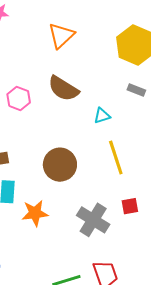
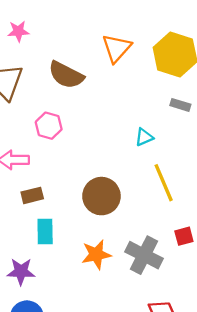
orange triangle: (61, 36) -> (117, 48), moved
brown semicircle: (63, 89) -> (66, 75), moved
orange star: (35, 213) -> (96, 254), moved

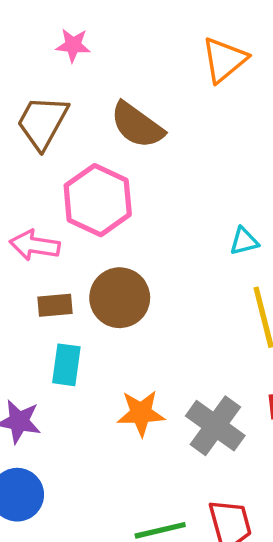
orange triangle: (117, 48) -> (224, 60), moved
pink hexagon: (49, 126) -> (98, 200), size x1.6
brown circle: (101, 196) -> (120, 298), moved

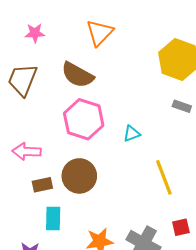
orange triangle: (224, 60) -> (100, 33), moved
pink hexagon: (98, 200) -> (84, 119), moved
cyan triangle: (244, 241) -> (132, 134), moved

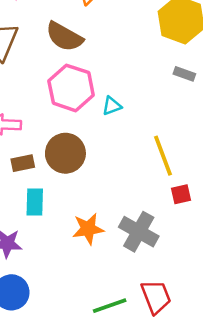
cyan triangle: (132, 134) -> (112, 106), moved
red square: (181, 227) -> (181, 194), moved

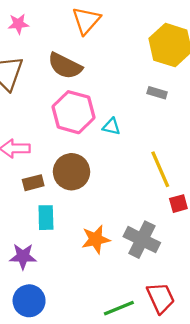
gray rectangle: (184, 74) -> (157, 93), moved
cyan triangle: (112, 106) -> (111, 127), turned 36

